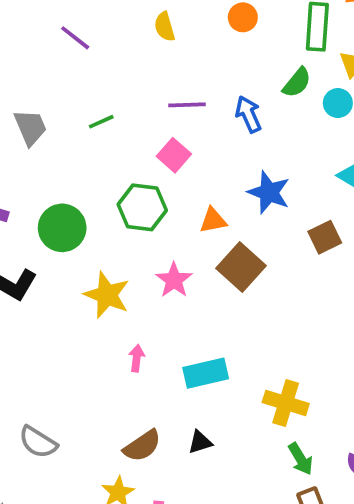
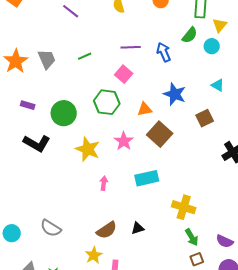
cyan rectangle: (206, 373) -> (147, 178), moved

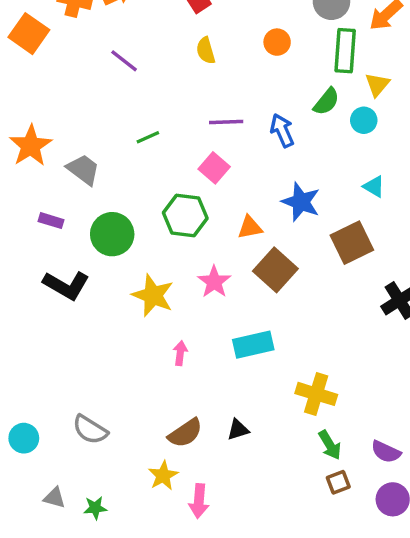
gray trapezoid: (47, 59) -> (83, 170), moved, turned -30
brown square: (205, 118) -> (352, 243), size x1.4

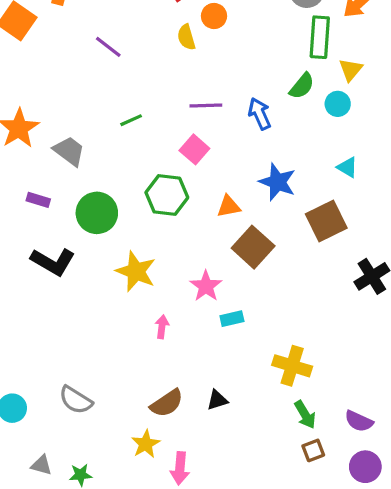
orange circle: (277, 42) -> (214, 16), moved
pink star: (214, 282) -> (206, 286), moved
cyan rectangle: (253, 345) -> (232, 319), size x0.6

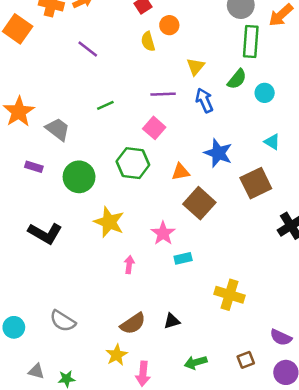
yellow triangle: (351, 70) -> (196, 67), moved
black L-shape: (53, 262) -> (45, 233), moved
green arrow: (305, 415) -> (196, 362), moved, turned 105

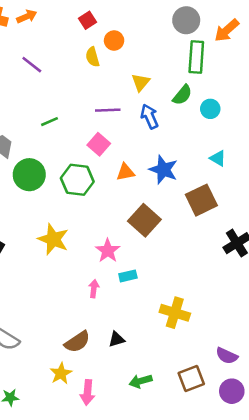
orange triangle: (181, 172) -> (125, 172), moved
green circle: (79, 177) -> (29, 175), moved
pink arrow: (129, 265) -> (94, 289), moved
brown square: (246, 360) -> (191, 379), size x1.5

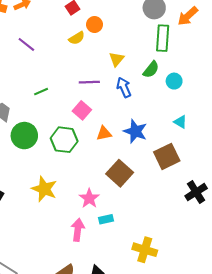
yellow semicircle: (93, 57) -> (77, 38), turned -105
pink arrow: (94, 289) -> (78, 230), size x1.5

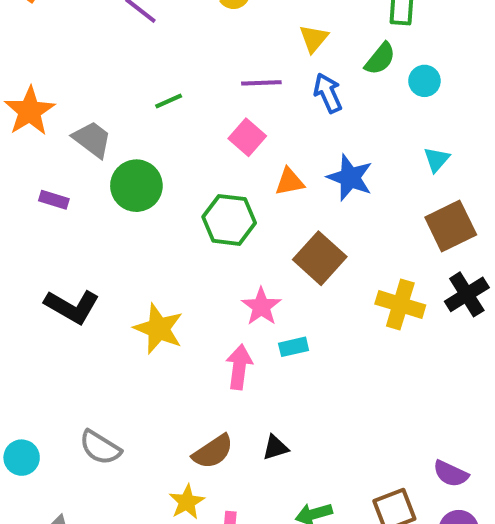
cyan triangle: (180, 122) -> (437, 159), turned 40
green hexagon: (64, 140) -> (229, 220), moved
brown square: (167, 156) -> (451, 226), moved
yellow star: (44, 189) -> (159, 329), moved
yellow cross: (145, 250) -> (400, 305), moved

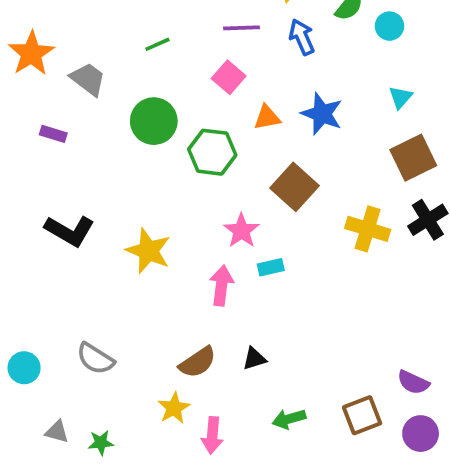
green circle: (136, 186) -> (154, 121), moved

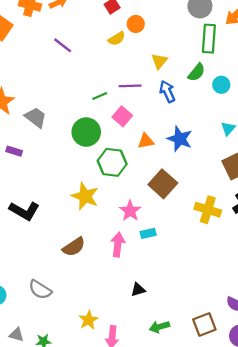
green line: (157, 44) -> (100, 96), moved
green circle: (154, 121) -> (86, 132), moved
yellow star: (148, 251) -> (85, 196), moved
brown semicircle: (198, 362) -> (74, 247), moved

